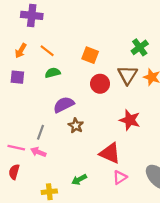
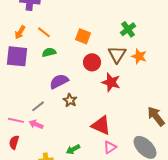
purple square: (17, 77) -> (17, 56), size x1.6
red star: (130, 120) -> (111, 82), moved
gray line: (41, 132) -> (38, 106), turned 32

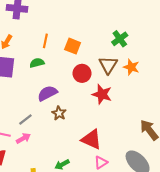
orange line: (44, 32) -> (45, 41), moved, turned 64
pink arrow: (36, 124) -> (23, 138), turned 128

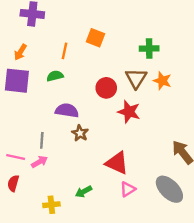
green cross: (120, 39) -> (149, 49), turned 35
orange square: (73, 46) -> (96, 38), moved
purple semicircle: (47, 93) -> (67, 111), turned 36
gray line: (25, 119) -> (42, 140), turned -48

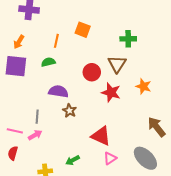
orange star: (162, 81) -> (143, 86), moved

